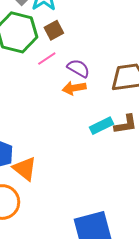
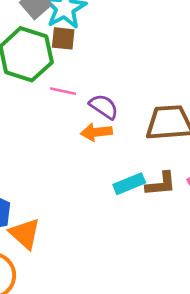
brown square: (54, 30) -> (63, 38), moved, turned 30
pink line: (47, 59) -> (63, 91), turned 42

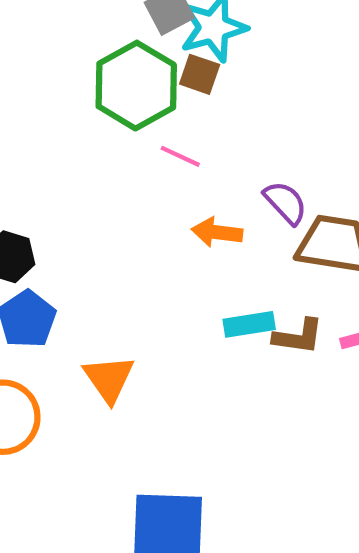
purple semicircle: (104, 107) -> (285, 203), moved
orange triangle: (25, 234) -> (109, 379), moved

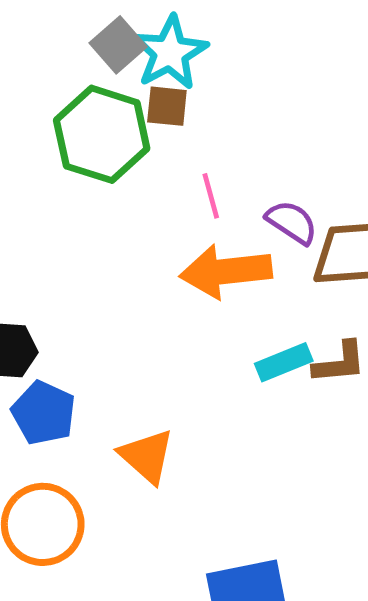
pink line: (180, 156) -> (211, 196), moved, turned 63
orange arrow: (217, 232) -> (226, 271), size x1.6

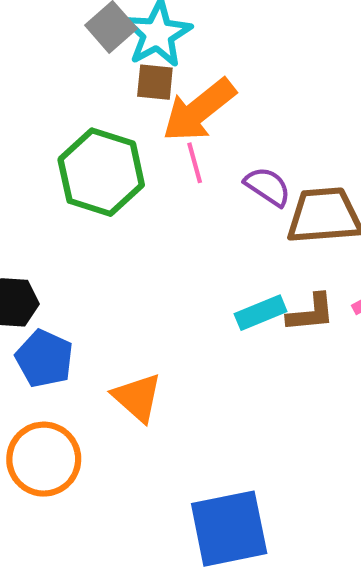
green hexagon: (102, 134) -> (101, 172), moved
orange arrow: (226, 271) -> (199, 110), moved, turned -32

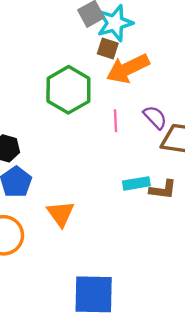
pink line: (195, 163) -> (116, 121), moved

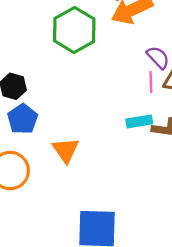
pink line: (116, 121) -> (151, 82), moved

